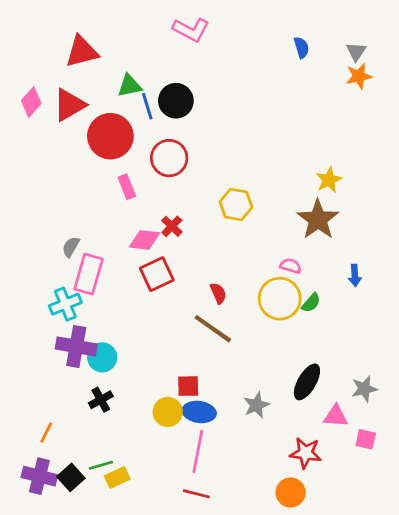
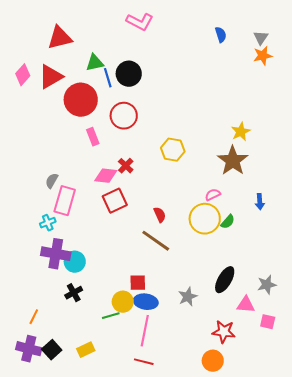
pink semicircle: (291, 266) -> (213, 195), turned -42
cyan cross: (65, 304) -> (48, 223), size x0.7
green line: (101, 465) -> (111, 316), moved

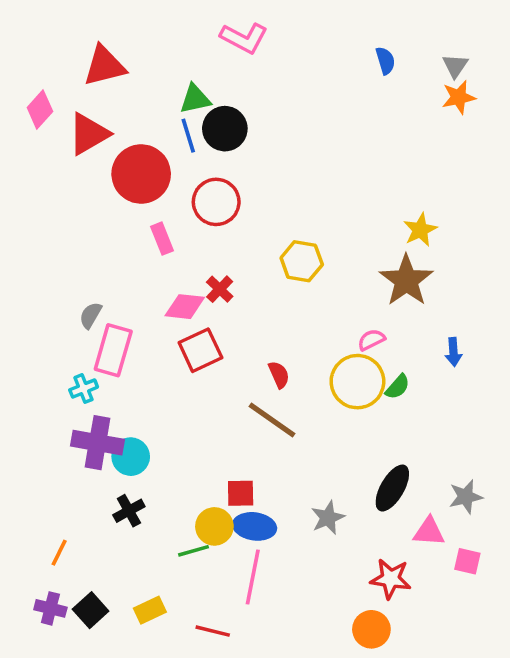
green triangle: (95, 63) -> (195, 99), moved
pink diamond: (23, 75) -> (40, 109), moved
purple cross: (29, 349) -> (50, 608), size x0.7
red line: (144, 362) -> (213, 631), moved

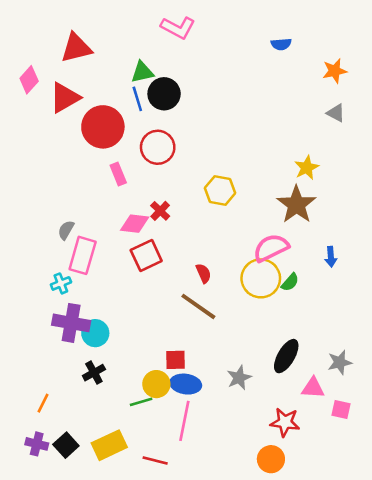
blue semicircle: (385, 61) -> (281, 44), turned 102
gray triangle: (455, 66) -> (336, 113), moved, turned -36
pink semicircle: (371, 340) -> (271, 248), size x1.8
yellow rectangle: (150, 610) -> (109, 445), size x1.5

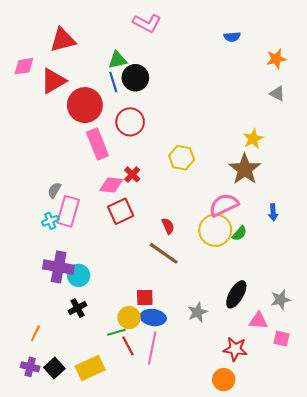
pink diamond: (29, 80) -> (24, 66), turned 40
pink rectangle: (118, 174) -> (97, 144), size x1.6
cyan cross: (61, 283) -> (50, 221), moved
red line: (155, 460) -> (128, 346), moved, turned 48

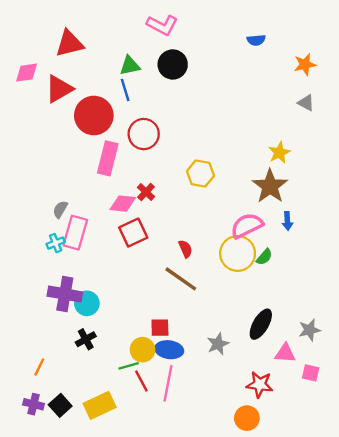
black circle: (135, 78) -> (173, 64), moved
pink rectangle: (97, 144) -> (108, 158), turned 36
blue arrow: (273, 212) -> (287, 221), moved

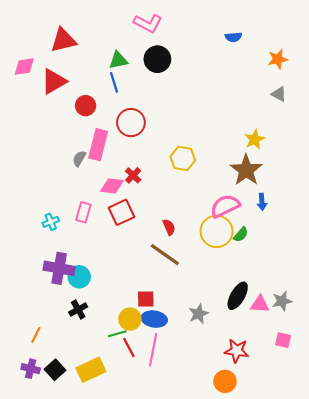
red circle: (94, 115) -> (86, 106), size x0.6
gray semicircle: (60, 209) -> (79, 158), moved
pink rectangle: (75, 233) -> (83, 212), moved, size x0.7
pink triangle: (285, 353) -> (260, 304), moved

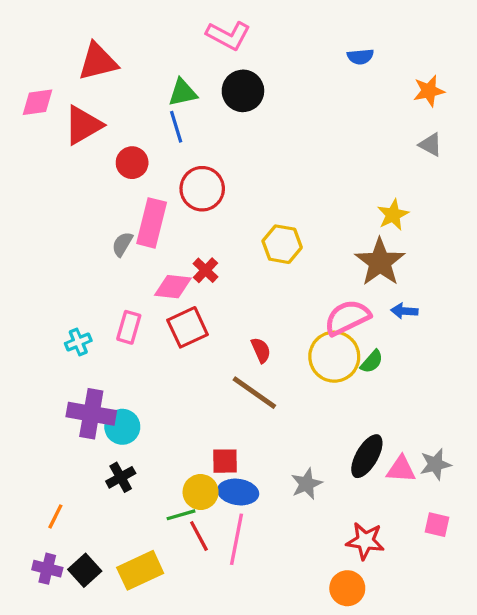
blue arrow: (262, 202) -> (404, 311), turned 98

